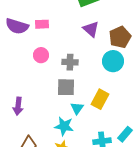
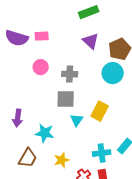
cyan star: (64, 126) -> (45, 133), moved

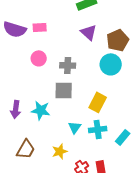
cyan triangle: (77, 120) -> (75, 127), moved
cyan star: (45, 133) -> (41, 110), moved
cyan cross: (102, 153) -> (98, 129), moved

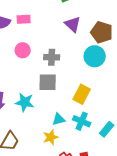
brown pentagon: (118, 40) -> (102, 32), turned -30
cyan triangle: (75, 127) -> (59, 119), turned 40
cyan cross: (98, 129) -> (82, 121), turned 30
yellow star: (60, 151) -> (51, 137), moved

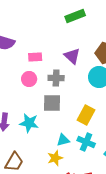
pink rectangle: (24, 19) -> (35, 57), moved
purple triangle: (73, 24) -> (72, 56), moved
pink circle: (23, 50) -> (29, 79), moved

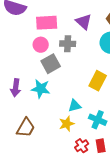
pink rectangle: (35, 57) -> (47, 23), size x1.5
gray square: (52, 103) -> (51, 64), moved, turned -30
cyan cross: (86, 142) -> (98, 120), moved

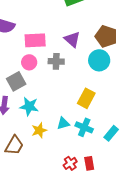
gray square: (51, 64) -> (16, 81), moved
cyan cross: (98, 120) -> (84, 127), moved
yellow star: (67, 124) -> (39, 130), moved

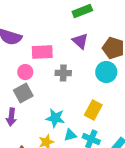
purple triangle: (72, 39) -> (80, 41), moved
pink circle: (29, 62) -> (25, 72), moved
cyan star: (29, 106) -> (55, 118), moved

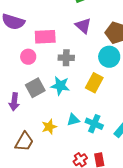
gray square: (23, 93) -> (35, 88), moved
yellow rectangle: (93, 110) -> (94, 83), moved
cyan star: (55, 118) -> (60, 86), moved

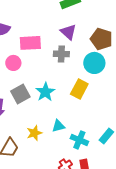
gray cross: (66, 58) -> (61, 54), moved
cyan star: (60, 86) -> (45, 92), turned 30
cyan cross: (94, 124) -> (79, 140), moved

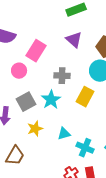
pink rectangle: (30, 43) -> (36, 51), turned -55
gray cross: (61, 54) -> (62, 76), moved
yellow star: (34, 133) -> (35, 129), moved

